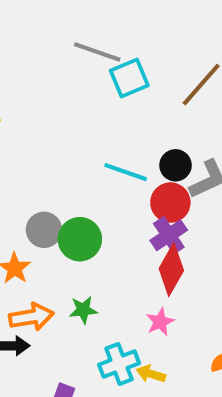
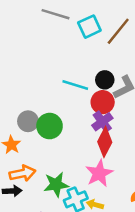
cyan square: (129, 78) -> (89, 27), moved
green star: (83, 310) -> (56, 185), moved, size x1.5
pink star: (160, 322) -> (99, 173), size x1.6

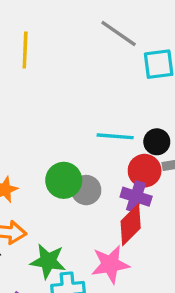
cyan line: (75, 85) -> (115, 136), turned -30
gray circle: (28, 121) -> (86, 190), moved
purple cross: (102, 122) -> (136, 197), turned 36

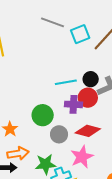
gray circle: (86, 190) -> (59, 134), moved
purple cross: (136, 197) -> (74, 104), moved
red diamond: (131, 225) -> (88, 131), turned 75

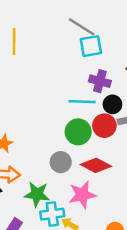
cyan square: (80, 34) -> (91, 46), moved
purple cross: (74, 104) -> (100, 81), moved
green circle: (43, 115) -> (78, 132), moved

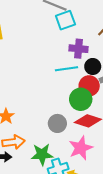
green circle: (78, 132) -> (81, 99), moved

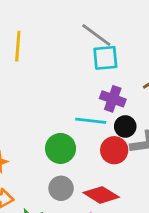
green circle: (81, 99) -> (61, 148), moved

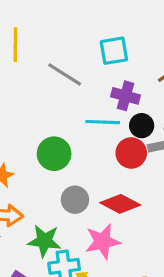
gray line: (96, 35) -> (65, 74), moved
green circle: (61, 148) -> (54, 154), moved

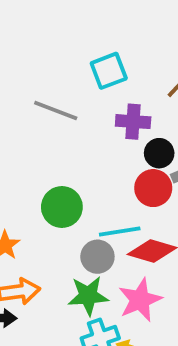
cyan line: (103, 122) -> (120, 232), moved
green star: (44, 241) -> (88, 296), moved

